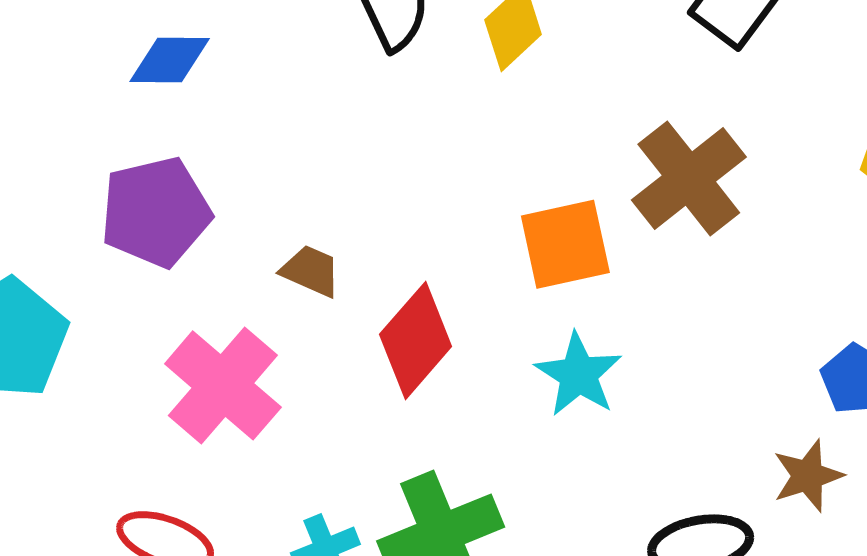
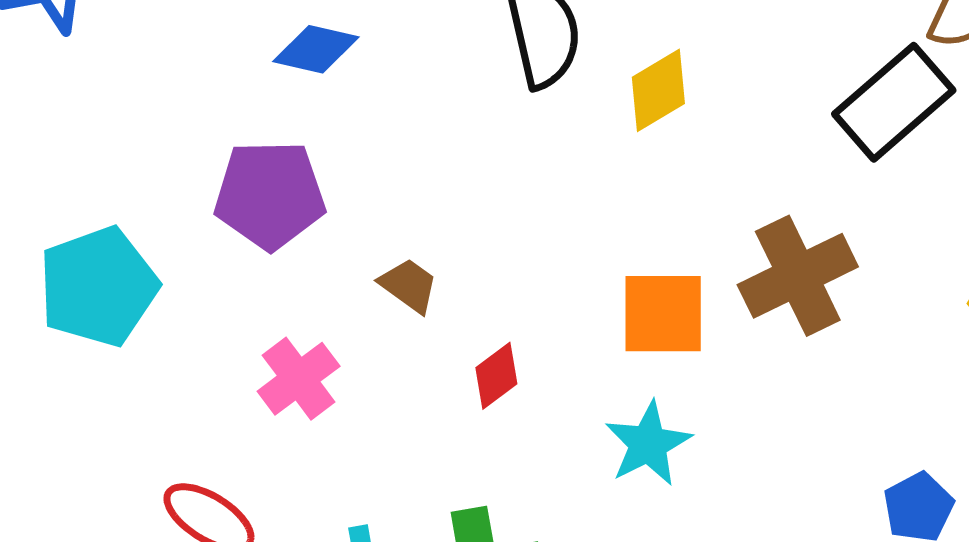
red diamond: (416, 340) -> (496, 376), size x0.6
pink cross: (223, 385) -> (299, 379), size x0.7

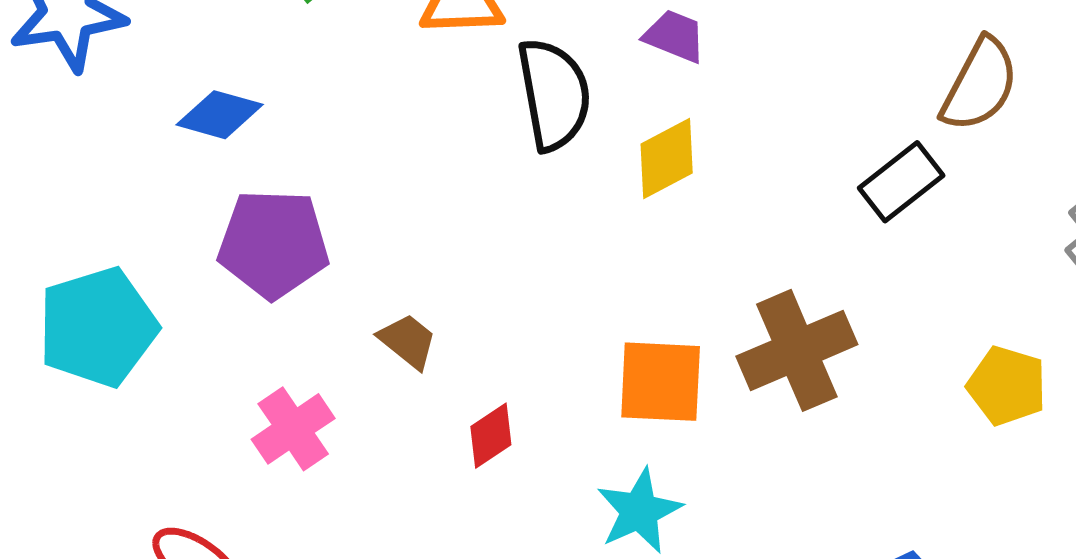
blue diamond: (316, 49) -> (220, 115), moved
black rectangle: (894, 102) -> (901, 182), size x0.7

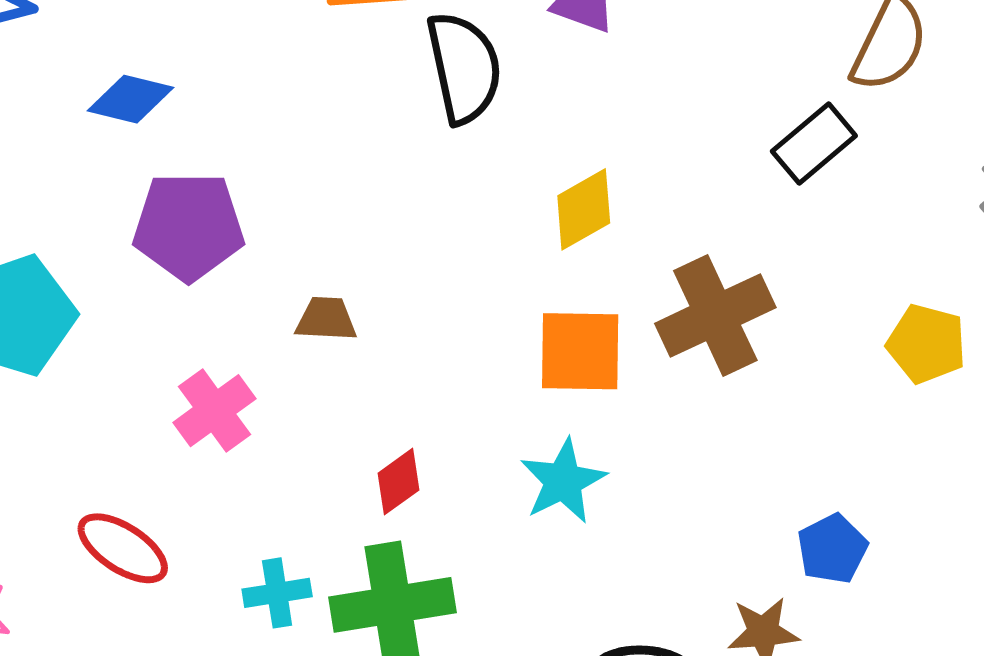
yellow diamond: (667, 158) -> (584, 209), moved
brown trapezoid: (408, 341) -> (326, 319), turned -34
red diamond: (491, 436) -> (398, 482), moved

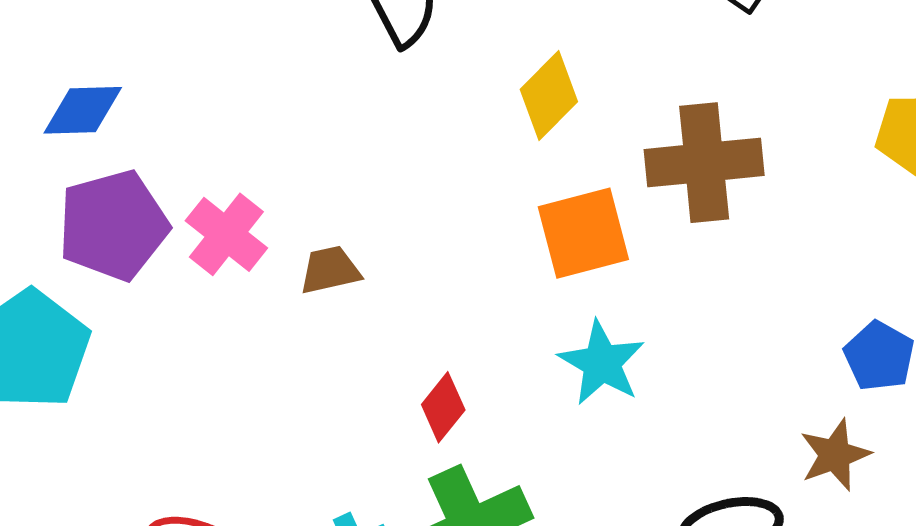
purple pentagon: (189, 226) -> (113, 225), moved
brown cross: (715, 316) -> (704, 163), turned 35
pink cross: (215, 411) -> (226, 234), moved

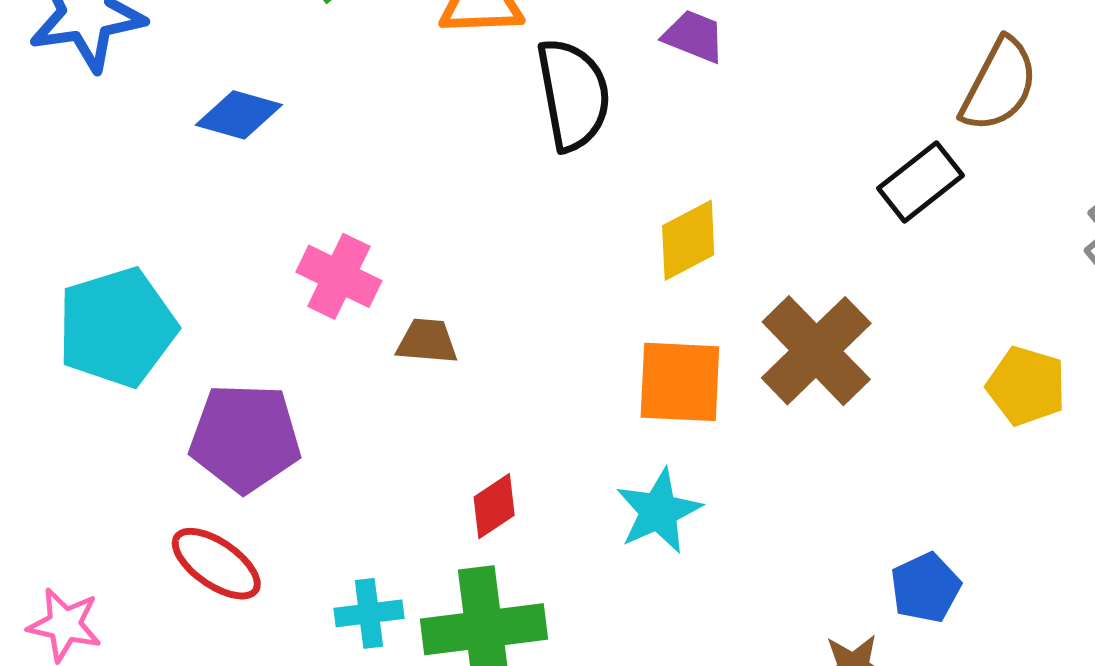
brown cross: (704, 163) -> (816, 351), turned 34
purple pentagon: (113, 225) -> (245, 438), moved
pink cross: (226, 234) -> (339, 276), turned -30

